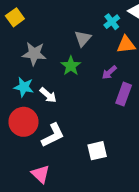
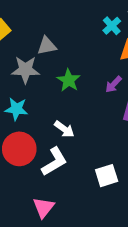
gray triangle: (83, 38) -> (47, 46), moved, turned 42
white arrow: (48, 95) -> (64, 129), moved
pink triangle: (40, 174) -> (44, 207), turned 30

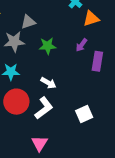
green star: (69, 80) -> (48, 46), turned -30

